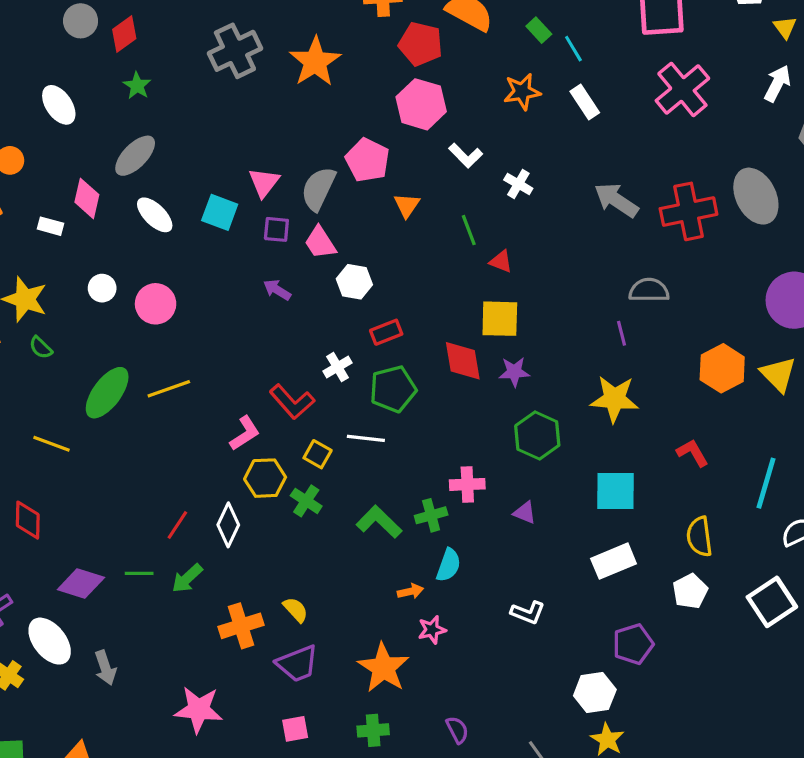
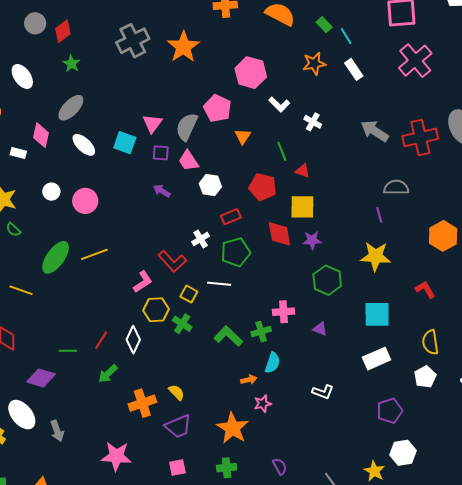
red pentagon: (421, 44) -> (263, 187), moved
green line: (139, 573) -> (68, 351), moved
white hexagon: (595, 693) -> (403, 453), moved

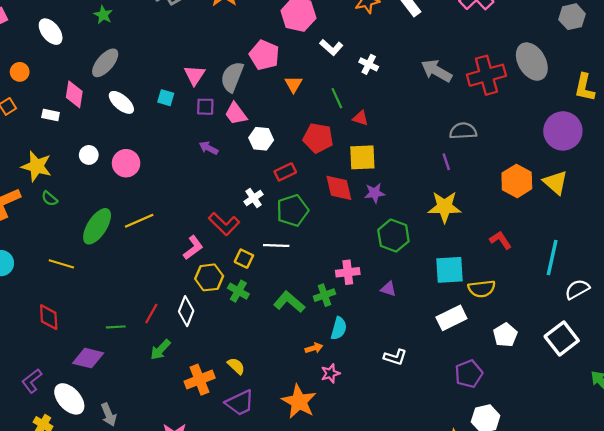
cyan square: (125, 143) -> (166, 98), size x0.7
yellow semicircle: (430, 342) -> (482, 289), moved, turned -85

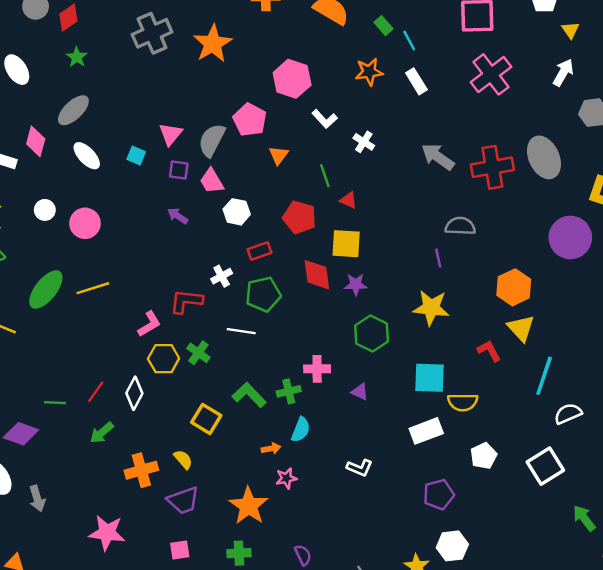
yellow triangle: (555, 182) -> (521, 328), moved
red L-shape: (224, 224) -> (186, 301), turned 136
yellow square: (244, 259) -> (206, 419), moved, size x1.4
green cross: (238, 291) -> (198, 353), moved

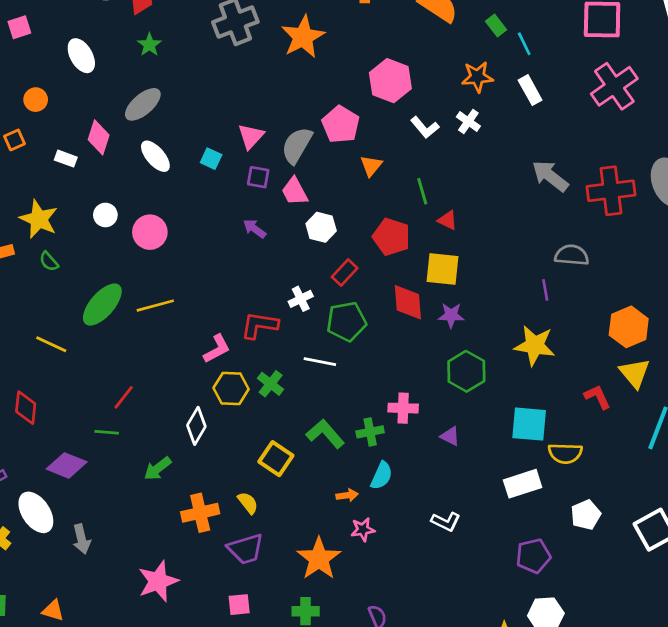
white cross: (364, 142) -> (468, 121), moved
red rectangle: (259, 251) -> (345, 273), turned -30
red line: (96, 392) -> (124, 397), moved
pink star: (107, 533) -> (158, 581), turned -30

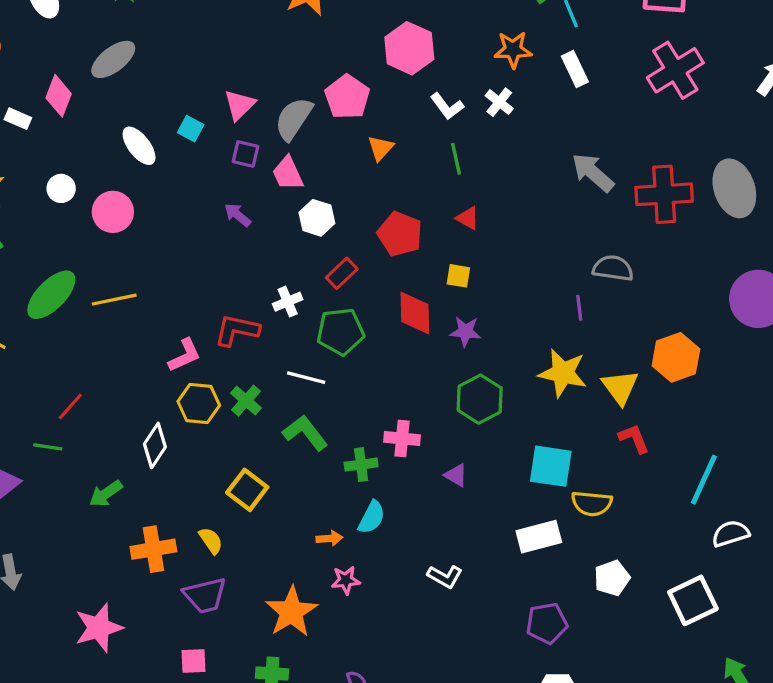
white ellipse: (155, 156) -> (139, 146), moved
green line: (422, 191) -> (456, 159), moved
yellow square: (442, 269) -> (458, 276), size x0.6
yellow triangle: (635, 373) -> (620, 387), moved
green L-shape: (325, 434) -> (305, 433), moved

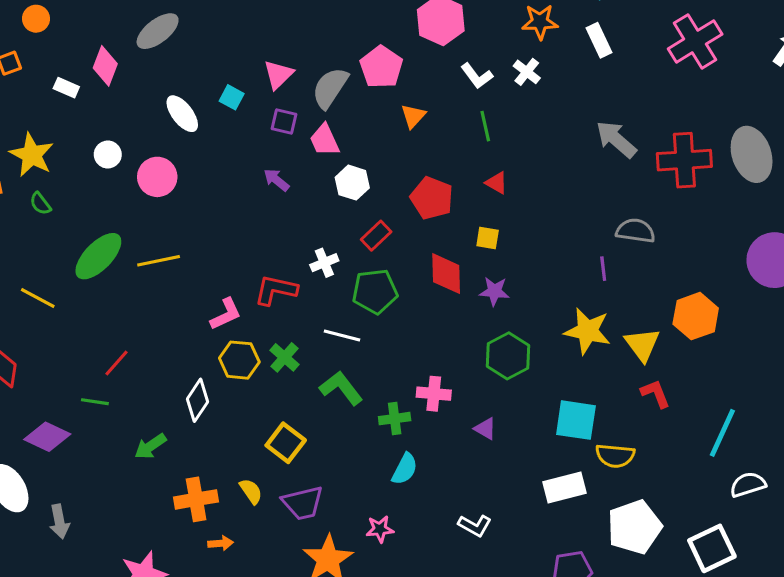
orange arrow: (329, 538) -> (221, 543), moved
white pentagon: (612, 578) -> (634, 527), size x1.6
purple trapezoid: (205, 595) -> (303, 503), moved

